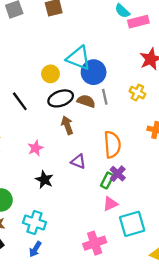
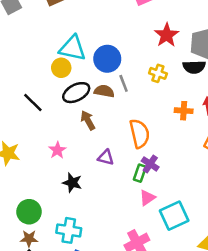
cyan triangle: (79, 58) -> (73, 48), moved

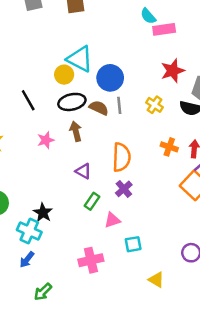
pink star: (57, 150) -> (46, 140), moved
green rectangle: (140, 173) -> (92, 201), moved
black star: (72, 183) -> (43, 213), moved
cyan square: (174, 216) -> (133, 244), size x0.6

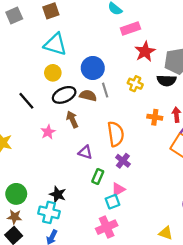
pink rectangle: (164, 29) -> (130, 28), moved
cyan triangle: (80, 59) -> (55, 44), moved
cyan square: (133, 244) -> (113, 202), moved

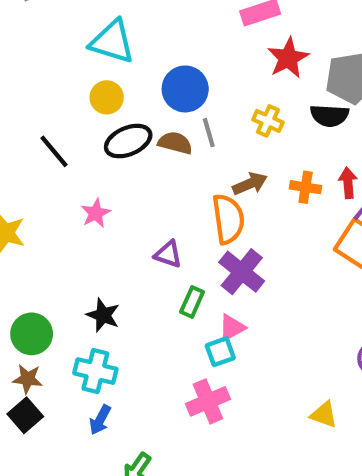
brown arrow: (72, 119) -> (250, 184), moved, turned 91
purple cross: (123, 161) -> (242, 272), size x1.5
black star: (58, 194) -> (103, 315), moved

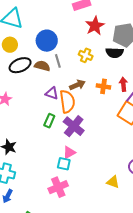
purple triangle: (168, 254) -> (52, 93), moved
green rectangle: (192, 302) -> (49, 121), moved
cyan square: (220, 352) -> (64, 164), turned 32
yellow triangle: (324, 415) -> (113, 182), moved

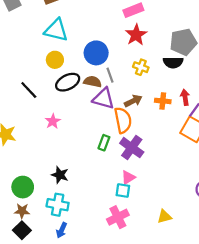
red star: (95, 26) -> (136, 35), moved
purple triangle: (52, 93) -> (104, 99), moved, size x1.5
yellow triangle: (113, 182) -> (164, 216), moved, turned -32

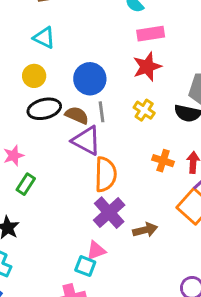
cyan triangle: (56, 30) -> (44, 38), size x0.7
brown arrow: (133, 101) -> (145, 230), moved
green rectangle: (104, 143) -> (26, 184), moved

